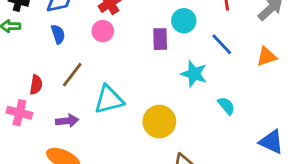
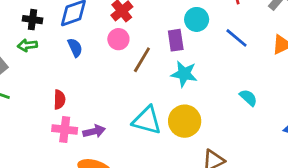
cyan star: (194, 74) -> (184, 74), moved
brown line: (72, 75) -> (142, 60), moved
cyan triangle: (109, 100) -> (147, 120), moved, turned 36
pink cross: (19, 113) -> (65, 130), moved

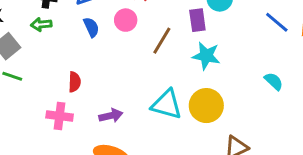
blue line: (237, 38) -> (277, 22), moved
pink circle: (118, 39) -> (126, 20), moved
pink cross: (65, 130) -> (60, 116), moved

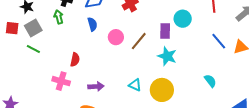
pink circle: (126, 20) -> (116, 37), moved
green arrow: (41, 24) -> (59, 17), turned 72
cyan triangle: (167, 104) -> (135, 85), size x0.6

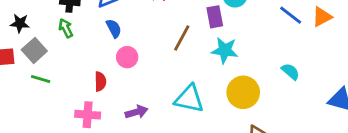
pink circle: (116, 37) -> (127, 57), moved
cyan triangle: (135, 85) -> (189, 99), size x1.6
yellow circle: (162, 90) -> (243, 92), moved

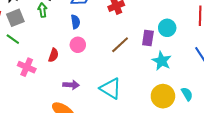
cyan star: (225, 50) -> (162, 61), moved
yellow circle: (243, 92) -> (163, 96), moved
pink cross: (88, 115) -> (27, 67), moved

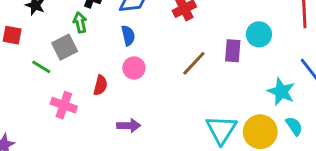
gray square: (15, 18) -> (65, 47), moved
cyan star: (162, 61) -> (281, 92), moved
cyan triangle: (111, 88) -> (221, 130), moved, turned 35

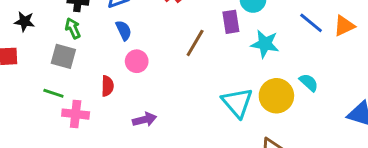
gray square: (65, 47) -> (63, 56), turned -35
green line: (41, 67) -> (53, 93), moved
cyan star: (281, 92) -> (265, 44), moved

